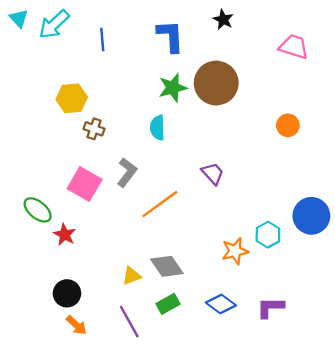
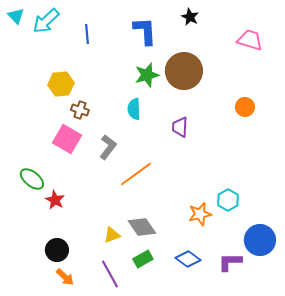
purple trapezoid: (213, 174) -> (180, 127), moved, turned -135
pink square: (85, 184) -> (67, 139), moved
blue circle: (311, 216) -> (260, 240), moved

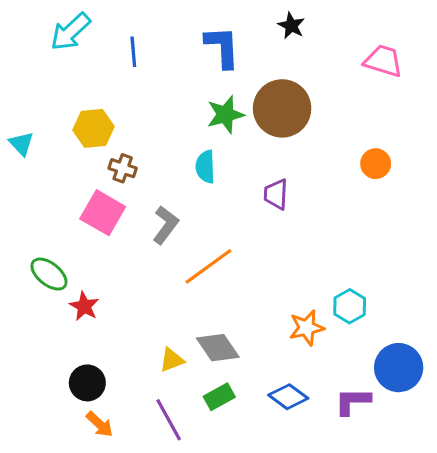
cyan triangle: (16, 16) -> (21, 144), moved

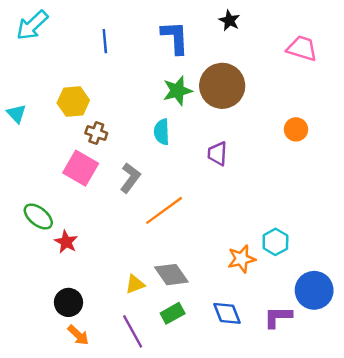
cyan arrow: (70, 32) -> (32, 25), moved
blue diamond: (288, 397) -> (227, 313), turned 32

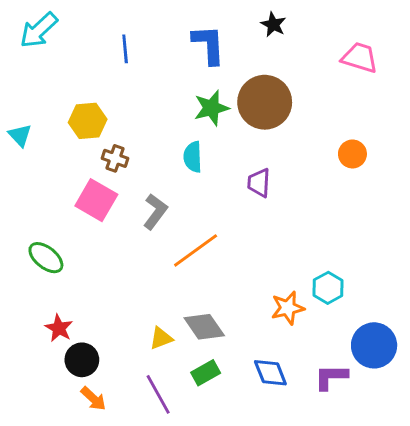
red star: (66, 242) -> (59, 328), moved

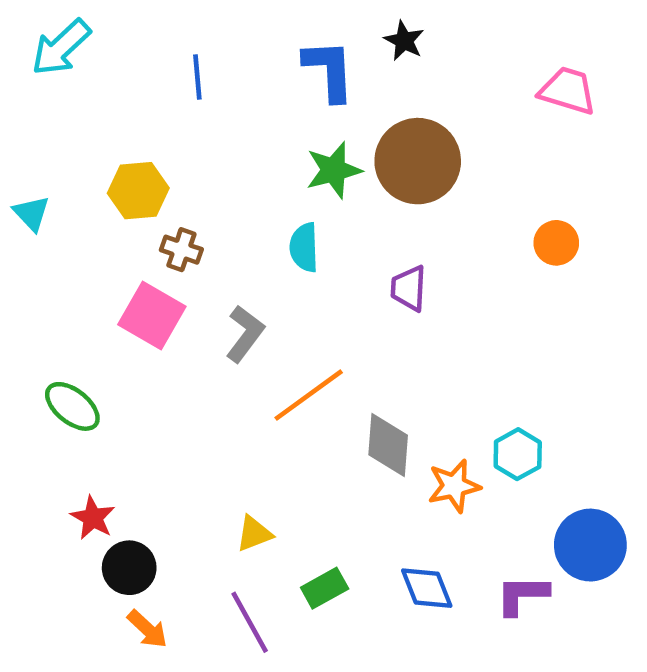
black star: (273, 24) -> (404, 41), moved
gray diamond: (204, 327) -> (388, 445), moved, turned 39

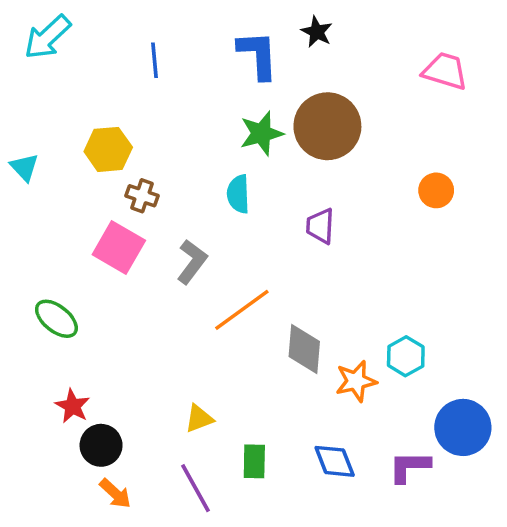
green rectangle: (325, 588) -> (254, 461), turned -60

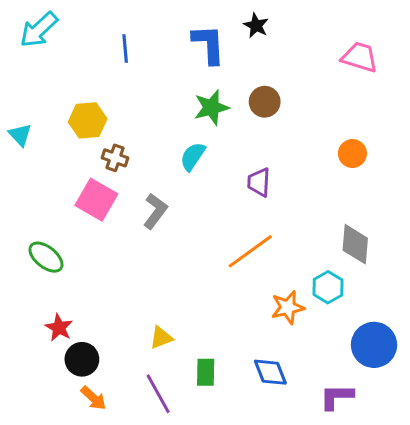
brown circle: (327, 126) -> (265, 102), size x0.6
cyan semicircle: (238, 194) -> (193, 156), turned 36
orange line: (242, 310) -> (250, 251), moved
gray diamond: (304, 349) -> (355, 244), moved
purple L-shape: (409, 467) -> (337, 397), moved

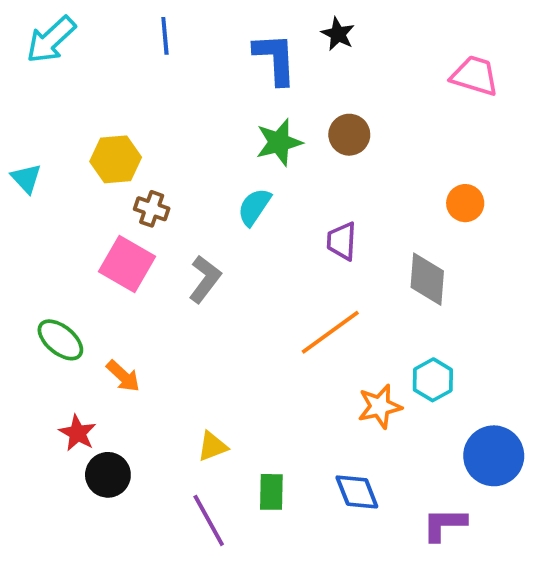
blue line: (125, 48) -> (165, 36), moved
gray diamond: (355, 244) -> (427, 279), moved
orange arrow: (93, 398) -> (123, 376), moved

